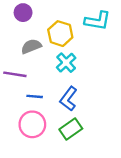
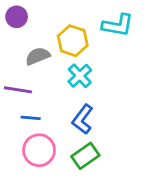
purple circle: (23, 13) -> (17, 17), moved
blue line: (35, 96) -> (31, 118), moved

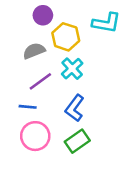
purple circle: (17, 17) -> (43, 15), moved
purple line: (18, 90) -> (40, 81), moved, turned -45

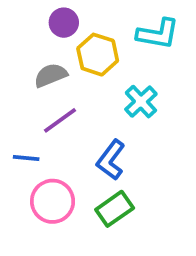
cyan cross: (72, 69) -> (141, 102), moved
blue line: (28, 107) -> (26, 158), moved

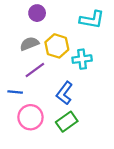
yellow hexagon: (98, 55) -> (57, 46), moved
cyan cross: (141, 102) -> (82, 59), turned 36

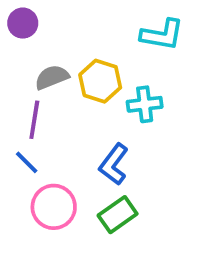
purple circle: (37, 13) -> (23, 23), moved
purple line: (35, 70) -> (34, 120), moved, turned -45
blue line: (15, 92) -> (27, 162), turned 40

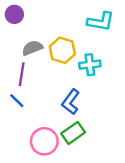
pink circle: (54, 207) -> (44, 141), moved

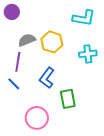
cyan cross: (90, 65) -> (88, 54), moved
blue L-shape: (71, 102) -> (47, 78), moved
green rectangle: (73, 133) -> (68, 99), moved, turned -66

